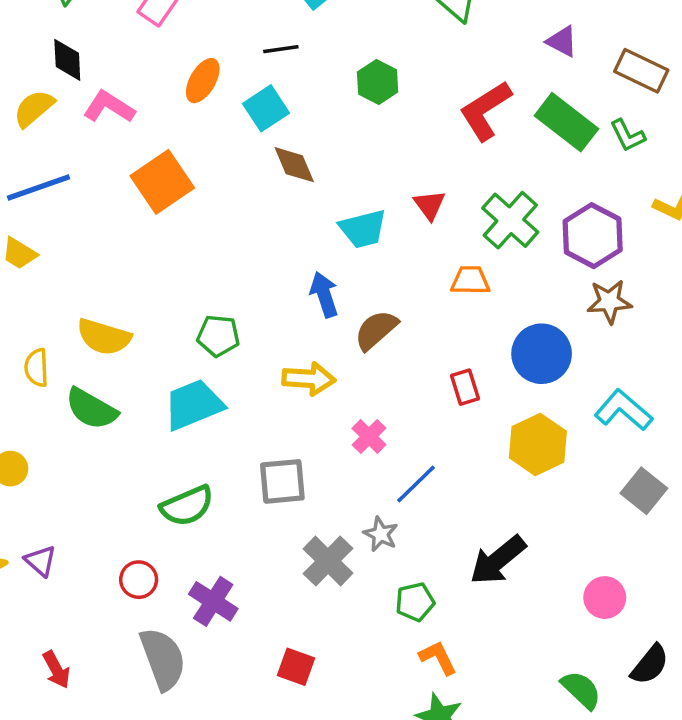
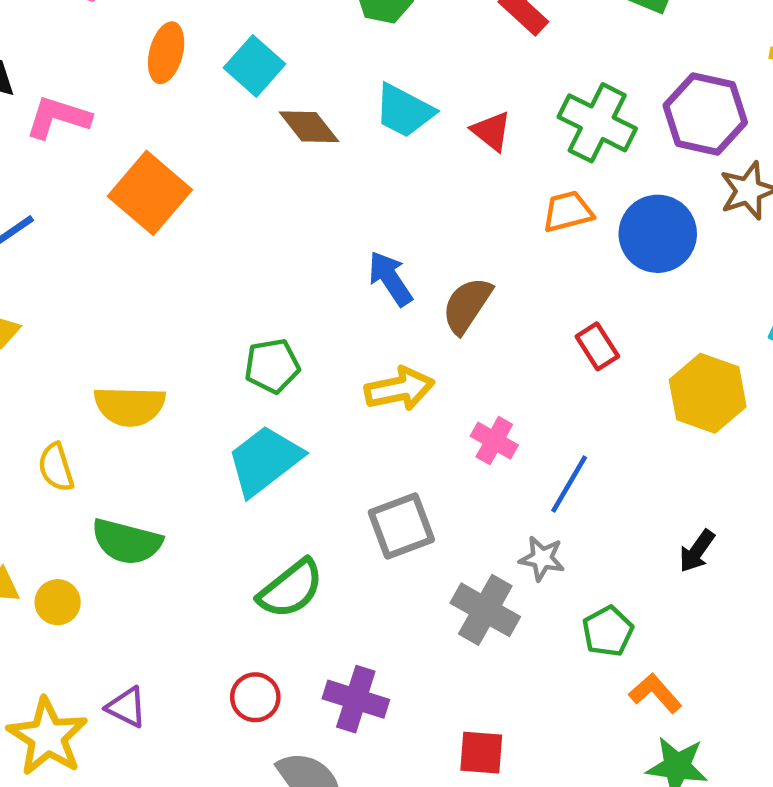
cyan trapezoid: (363, 229) -> (404, 111), moved, turned 57
blue circle: (542, 354) -> (658, 234), moved
green semicircle: (91, 409) -> (127, 542), moved
black arrow: (498, 560) -> (697, 551), size x0.6

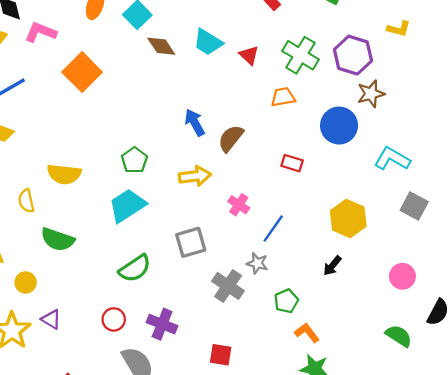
blue circle: (658, 234) -> (339, 126), moved
red rectangle: (597, 346) -> (292, 163), turned -45
green pentagon: (272, 366) -> (134, 160), turned -30
yellow hexagon: (708, 393) -> (348, 219), moved
yellow circle: (58, 602) -> (26, 282), moved

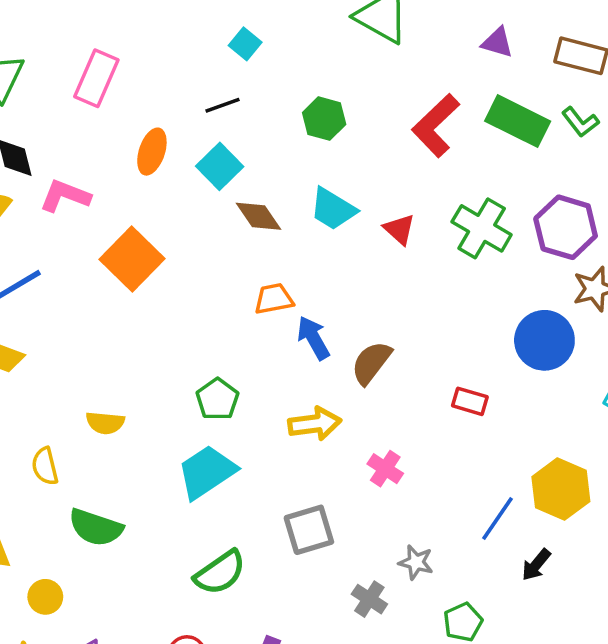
orange trapezoid: (283, 97) -> (274, 299), moved
yellow semicircle: (64, 174) -> (105, 423), size x0.7
blue line: (273, 228) -> (498, 519), moved
gray cross: (228, 286) -> (369, 599), size x0.7

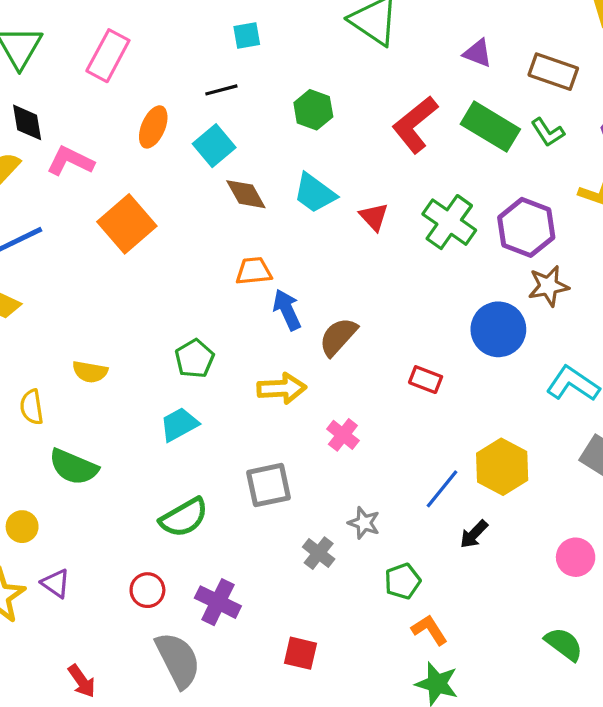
cyan square: (245, 44) -> (247, 35), turned 36
cyan trapezoid: (207, 472) -> (179, 424), size x0.7

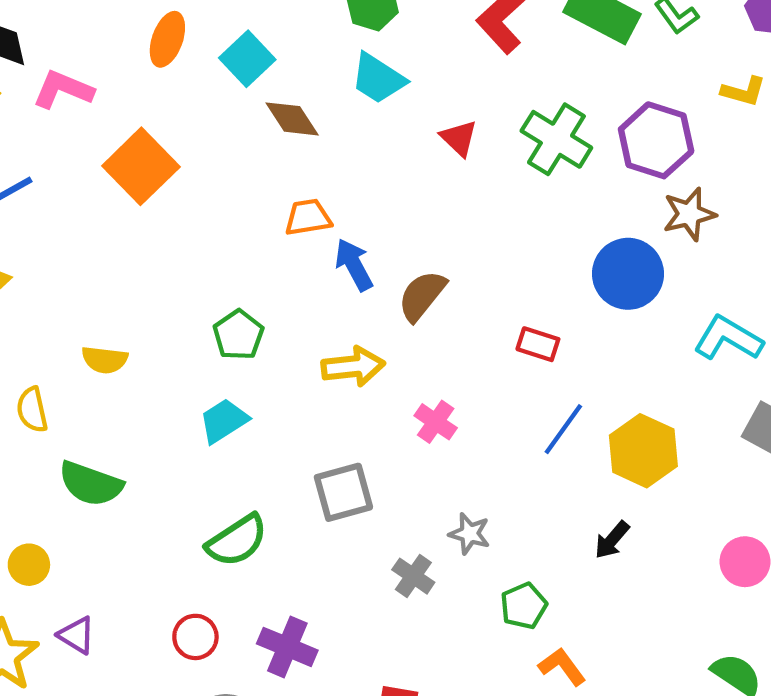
cyan trapezoid: (315, 193) -> (378, 79), moved
blue line: (442, 489) -> (563, 429), moved

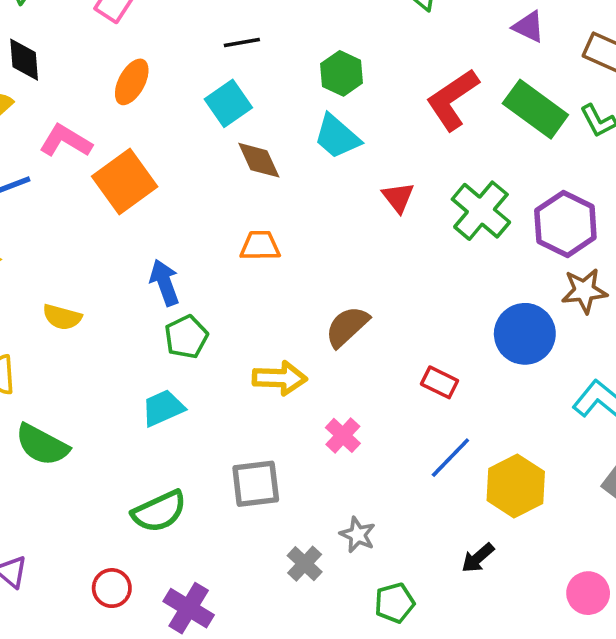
orange ellipse: (167, 39) -> (132, 82), moved
pink L-shape: (63, 90) -> (66, 141), moved
blue arrow: (354, 265) -> (165, 283), moved
yellow semicircle: (105, 360) -> (62, 317), moved

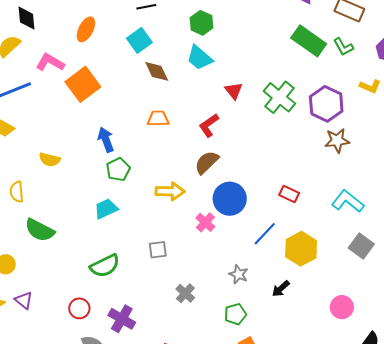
red L-shape: (452, 99) -> (209, 125), moved, size x0.7
blue circle: (525, 334) -> (230, 199), moved
red rectangle: (439, 382) -> (289, 194), moved
gray square: (256, 484) -> (158, 250), size x0.7
gray star: (358, 535) -> (239, 274), moved

